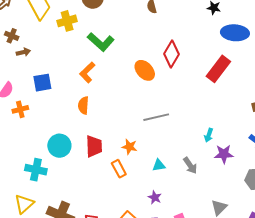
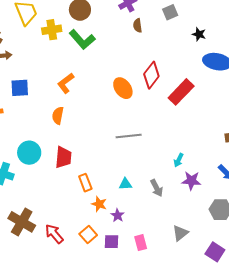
green L-shape: (101, 42) -> (82, 40), moved
red rectangle: (218, 69) -> (181, 92), moved
orange star: (129, 147) -> (99, 204), moved

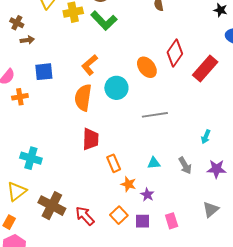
orange semicircle: (58, 116) -> (83, 98), size x1.5
cyan circle: (29, 153) -> (116, 88), moved
purple star: (191, 181) -> (216, 169), moved

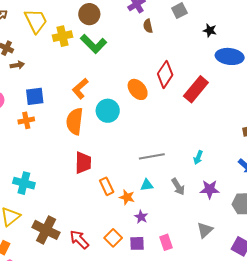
orange cross: (20, 97) -> (26, 120), moved
gray line: (155, 115) -> (152, 156), moved
orange star: (128, 184) -> (127, 197), moved

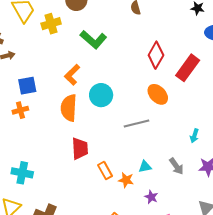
green L-shape: (94, 44) -> (93, 40), moved
orange ellipse: (138, 89) -> (158, 94), moved
gray line: (152, 156) -> (136, 123), moved
purple star: (141, 217) -> (151, 197), moved

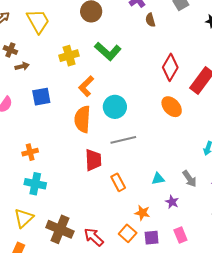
yellow cross: (51, 24) -> (69, 56), moved
orange cross: (20, 110) -> (30, 152), moved
gray line: (136, 123) -> (123, 140), moved
orange star: (126, 180) -> (142, 213), moved
purple star: (151, 197) -> (172, 202), moved

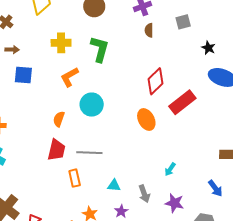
green L-shape: (108, 51) -> (100, 49), turned -132
brown arrow: (22, 66) -> (12, 50), moved
orange semicircle: (82, 119) -> (59, 119), moved, size x0.6
gray line: (123, 140) -> (89, 153), moved

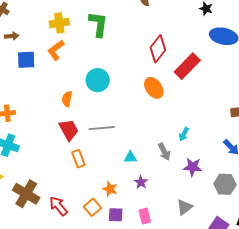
orange L-shape: (69, 77) -> (56, 50), moved
red trapezoid: (56, 150) -> (69, 130), turned -35
orange rectangle: (75, 178) -> (78, 159), moved
gray arrow: (144, 194) -> (164, 152), moved

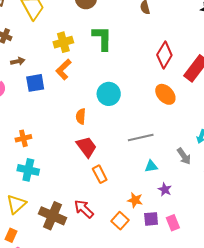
gray line: (102, 128) -> (141, 138), moved
red arrow: (58, 206) -> (84, 209), moved
purple square: (116, 215) -> (151, 219), moved

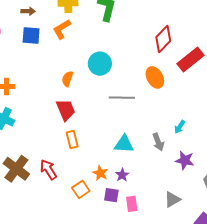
brown arrow: (18, 61) -> (28, 11), moved
gray line: (141, 138) -> (122, 98), moved
cyan triangle: (151, 166) -> (124, 144), size x1.5
purple star: (165, 190) -> (122, 175), moved

